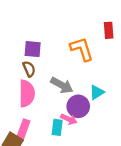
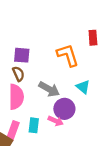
cyan triangle: (97, 92) -> (83, 87), moved, turned -48
cyan rectangle: (57, 127) -> (34, 125), moved

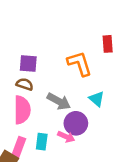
brown semicircle: (18, 74) -> (25, 84), turned -48

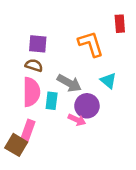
cyan rectangle: (42, 142) -> (52, 101), moved

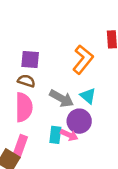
orange L-shape: (91, 44) -> (83, 59), turned 56
cyan triangle: (108, 81) -> (88, 96), moved
cyan rectangle: (52, 101) -> (55, 135), moved

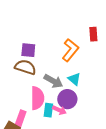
brown semicircle: (26, 81) -> (25, 67), size x1.5
pink semicircle: (24, 107) -> (37, 98), moved

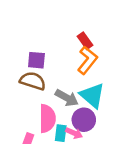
red rectangle: (93, 34) -> (85, 41), moved, turned -32
cyan triangle: (74, 79) -> (92, 95), size x1.6

